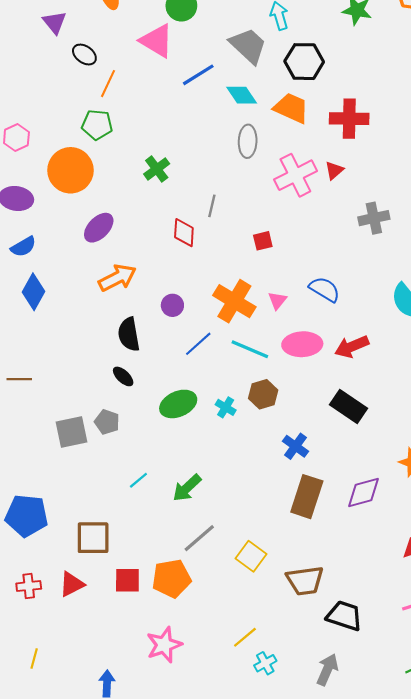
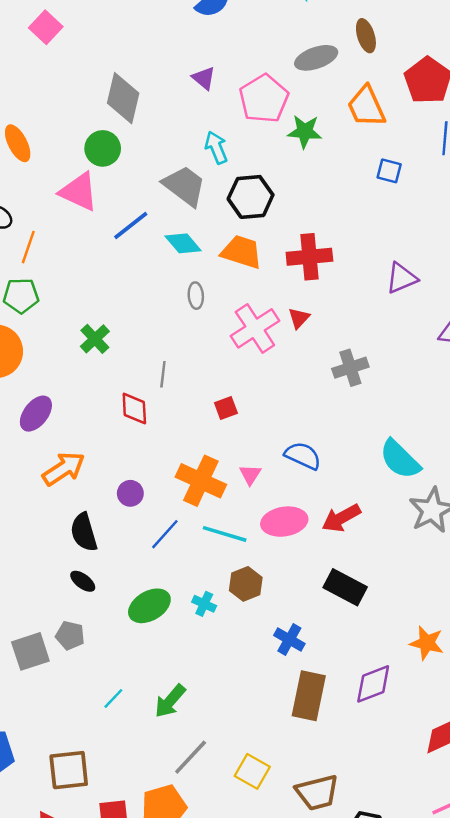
gray ellipse: (248, 141) -> (196, 296), size x0.7

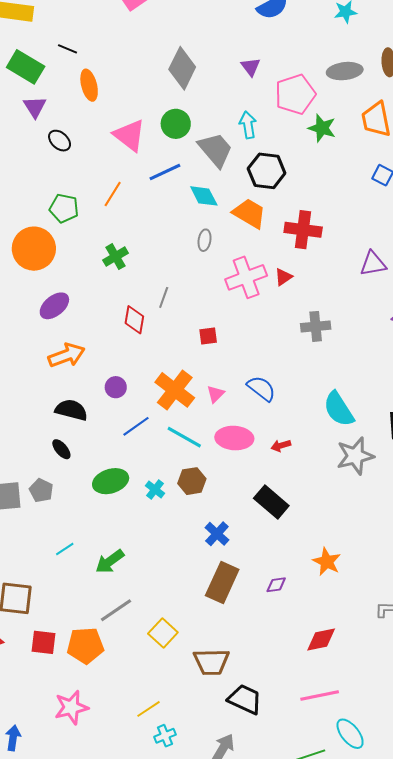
green circle: (103, 148) -> (176, 124), moved
orange line: (28, 247) -> (113, 194), moved
red arrow: (341, 518) -> (281, 446), size x0.6
black semicircle: (84, 532) -> (71, 410), turned 108
purple diamond: (373, 684) -> (276, 585), size x0.6

